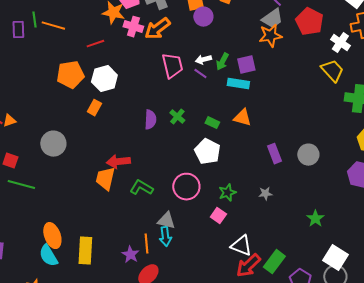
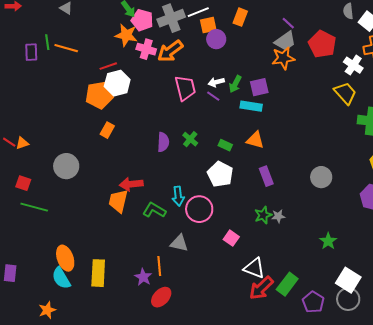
orange pentagon: (70, 75) -> (99, 95), moved
white hexagon: (104, 79) -> (117, 83), moved
purple rectangle: (274, 154) -> (266, 176), moved
green star: (227, 193) -> (263, 215), moved
cyan arrow: (165, 237) -> (178, 196), moved

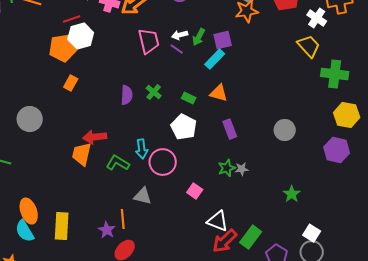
cyan rectangle: (251, 106) -> (215, 59), turned -55
white square: (348, 280) -> (312, 233), size x0.7

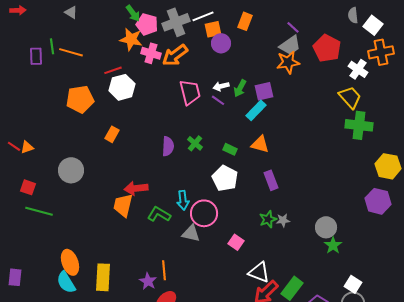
orange pentagon: (63, 48) -> (80, 99), moved
green cross: (335, 74) -> (359, 125), moved
gray circle: (285, 130) -> (326, 227), moved
gray triangle: (143, 196) -> (191, 233), moved

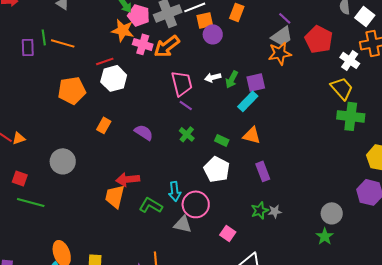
purple line: (218, 100) -> (186, 105), moved
purple semicircle: (168, 146) -> (144, 132), moved, turned -60
gray circle: (326, 227) -> (332, 213), moved

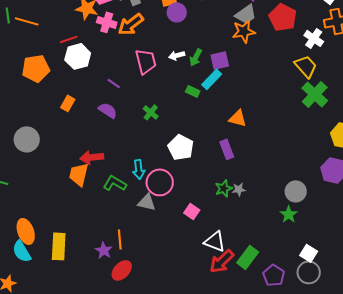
purple line: (186, 105) -> (114, 83), moved
green cross: (351, 116) -> (315, 94), turned 36
orange triangle: (252, 135) -> (238, 118), moved
green rectangle: (222, 140) -> (193, 91), moved

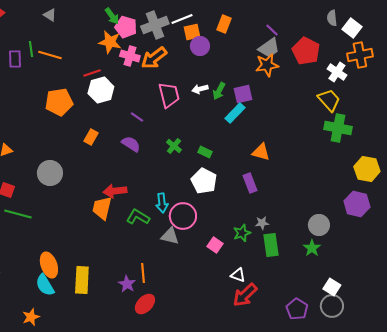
green rectangle: (193, 91) -> (205, 152), moved
green cross: (315, 94) -> (338, 128), turned -32
green star: (224, 188) -> (242, 233), moved
white triangle: (215, 241) -> (238, 275), size x0.7
green rectangle: (248, 257) -> (271, 245), moved, turned -45

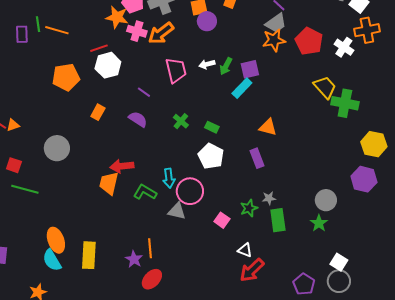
red pentagon: (306, 51) -> (309, 41), moved
yellow trapezoid: (329, 100) -> (325, 87), moved

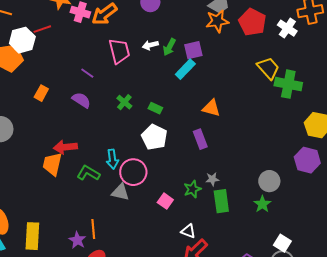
white hexagon: (108, 65) -> (22, 40), moved

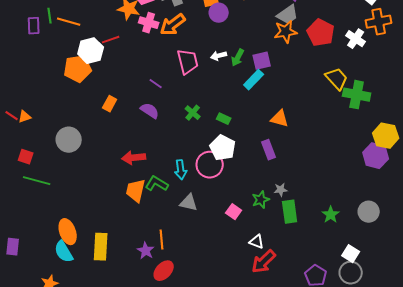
purple hexagon: (307, 160) -> (376, 156), moved
orange trapezoid: (52, 164) -> (136, 191), moved
pink circle: (133, 172) -> (210, 165), moved
gray circle: (269, 181) -> (369, 212), moved

